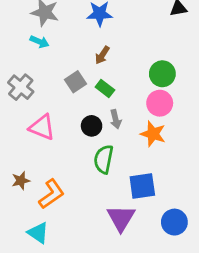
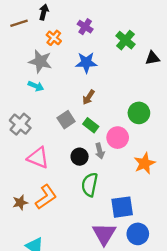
pink circle: (160, 103) -> (118, 138), moved
orange star: (153, 134) -> (145, 163), moved, turned 30
orange L-shape: (51, 194) -> (46, 197), moved
blue circle: (174, 222) -> (138, 234), moved

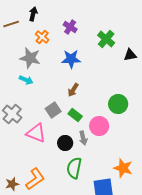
pink triangle: (38, 158) -> (36, 133), moved
orange star: (145, 163) -> (123, 168), moved, turned -30

